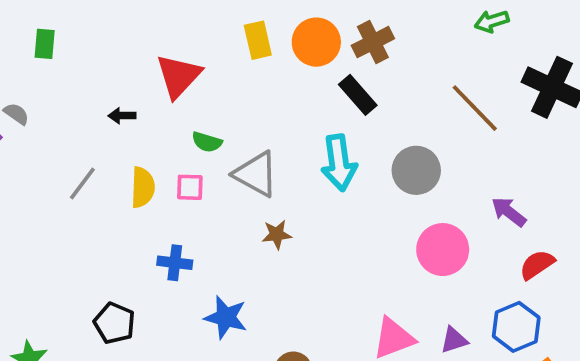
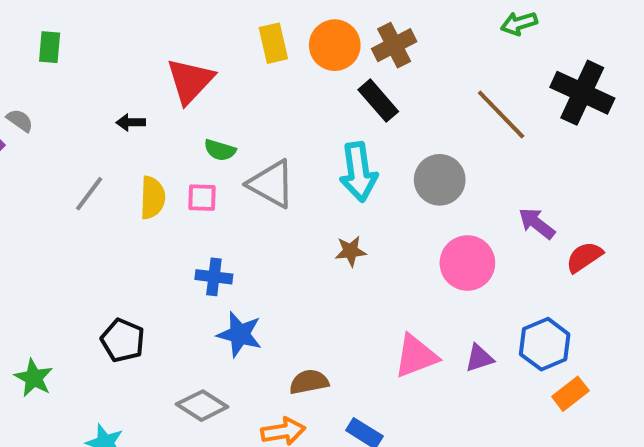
brown star: (277, 234) -> (351, 251), moved
blue cross: (175, 263) -> (214, 277), moved
red semicircle: (537, 265) -> (584, 257), moved

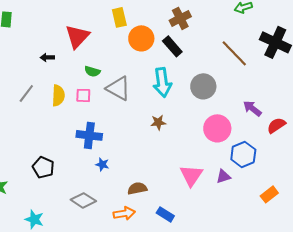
orange circle: (335, 45) -> (141, 38), moved
blue cross: (214, 277) -> (89, 135), size x1.4
blue star: (240, 334) -> (102, 164), size x0.6
blue hexagon: (545, 344) -> (243, 154), moved
pink triangle: (416, 356) -> (191, 175), turned -35

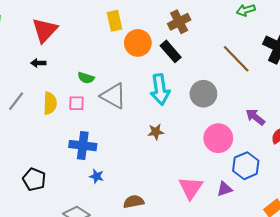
red triangle: (77, 36) -> (45, 30), moved

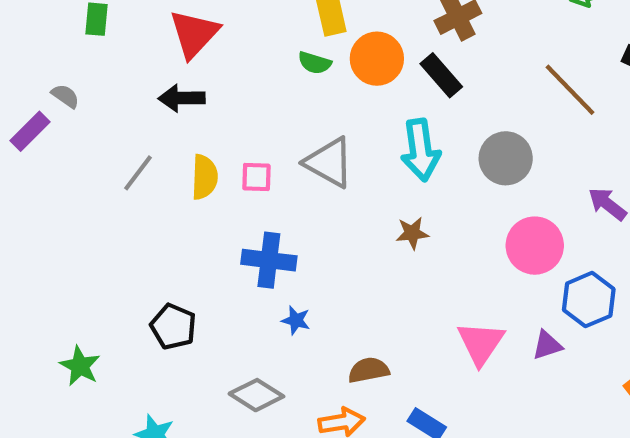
black arrow: (38, 63) -> (182, 98), size x1.5
green semicircle: (86, 78) -> (315, 63), moved

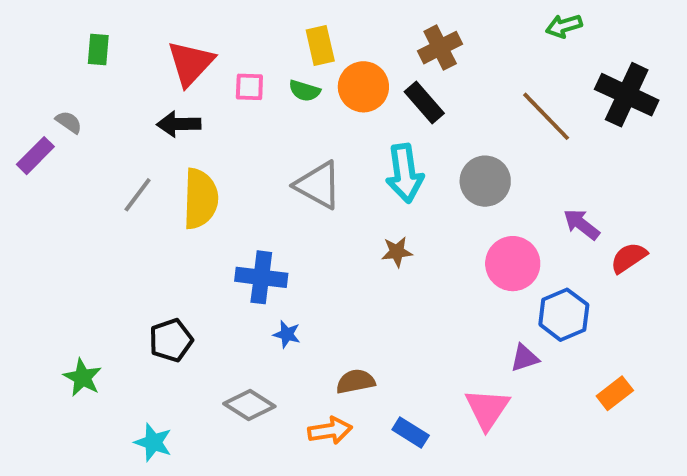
yellow semicircle: (205, 177) -> (200, 199), size x1.4
pink square: (256, 177) -> (249, 87), moved
black pentagon: (173, 327) -> (171, 340), turned 30
pink triangle: (481, 343) -> (487, 409), moved

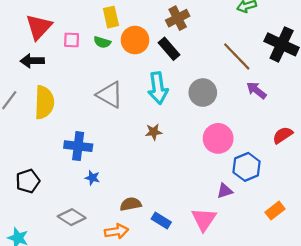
purple arrow: (581, 224) -> (256, 90), moved
blue rectangle: (411, 433) -> (161, 220), moved

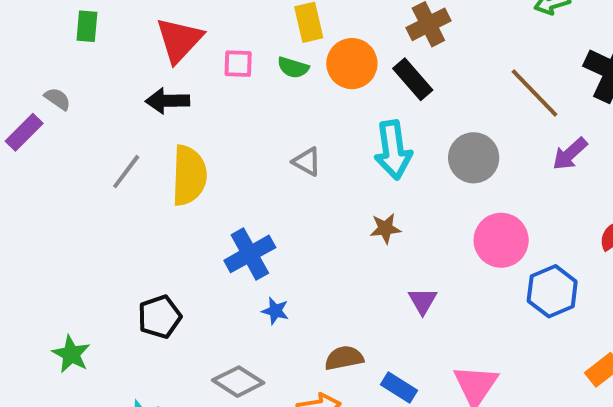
purple arrow: (256, 90) -> (570, 154), turned -80
gray triangle: (110, 95) -> (307, 162), size x0.6
blue cross: (78, 146) -> (250, 254), turned -36
purple triangle: (225, 191) -> (423, 301), moved, turned -42

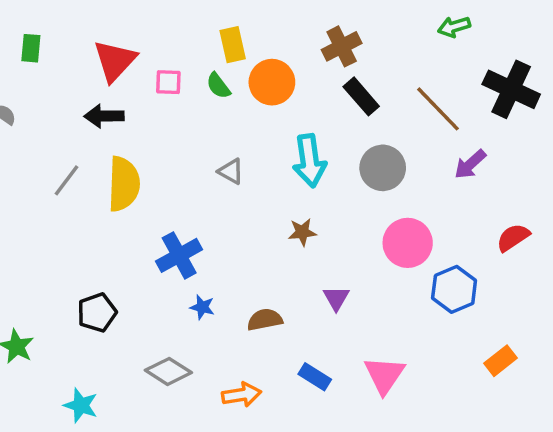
green semicircle: (293, 67) -> (218, 86), turned 36
black rectangle: (413, 79) -> (361, 96), moved
brown semicircle: (344, 358) -> (265, 320), moved

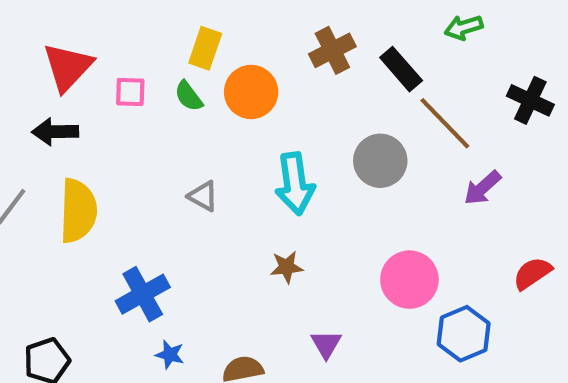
yellow rectangle: (233, 45) -> (205, 48), turned 32
black cross: (511, 89) -> (530, 100), size x0.7
black rectangle: (361, 96) -> (401, 69), moved
gray circle: (383, 168) -> (380, 161), moved

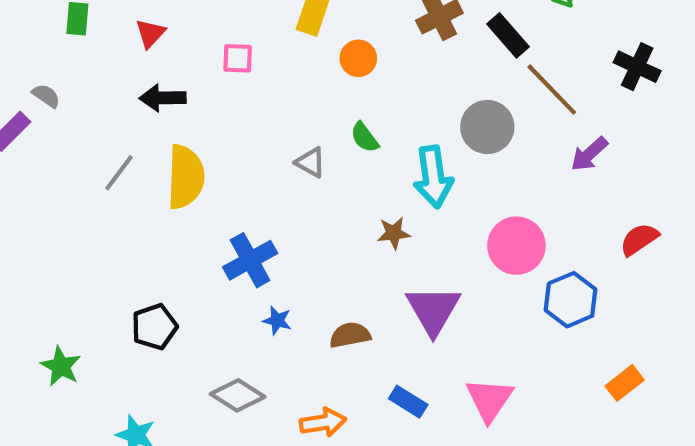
red triangle: (68, 67) -> (150, 33), moved, size x0.6
orange circle: (251, 92) -> (358, 58), size x0.7
green semicircle: (189, 96) -> (365, 137), moved
cyan arrow: (295, 184) -> (433, 177), moved
purple triangle: (326, 344) -> (433, 310), size x1.8

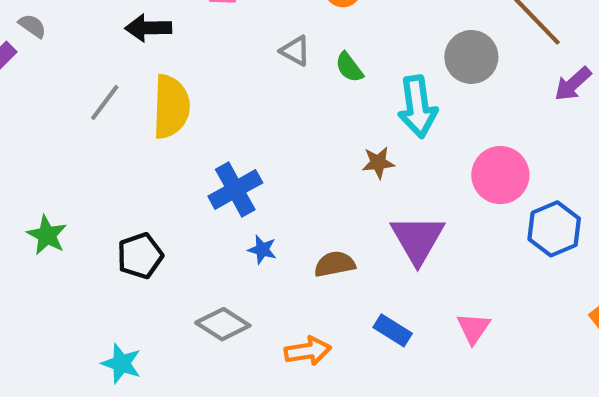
gray triangle: (310, 162) -> (295, 51), moved
green star: (61, 366) -> (47, 235), moved
pink triangle: (489, 400) -> (473, 328), size x0.7

